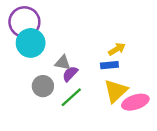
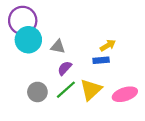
gray triangle: (63, 63) -> (58, 47), moved
gray circle: (43, 86) -> (37, 92), moved
yellow triangle: (116, 91) -> (91, 90), moved

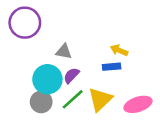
cyan circle: (28, 40) -> (47, 79), moved
yellow arrow: (108, 45) -> (119, 50), turned -126

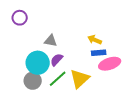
purple circle: (25, 23) -> (20, 18), size x0.6
blue rectangle: (112, 67) -> (99, 53), moved
pink ellipse: (138, 104) -> (110, 64), moved

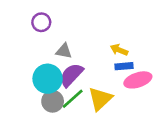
purple circle: (20, 18) -> (41, 22), moved
purple semicircle: (57, 60) -> (71, 75), size x1.5
gray circle: (33, 81) -> (53, 101), moved

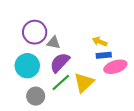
purple circle: (41, 22) -> (35, 32), moved, size x1.5
cyan circle: (48, 79) -> (27, 66), moved
gray circle: (53, 101) -> (36, 96), moved

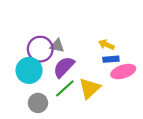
purple circle: (35, 32) -> (40, 49), moved

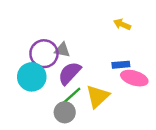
yellow arrow: (106, 45) -> (122, 24), moved
pink ellipse: (123, 72) -> (134, 78), turned 35
gray circle: (38, 103) -> (65, 112), moved

